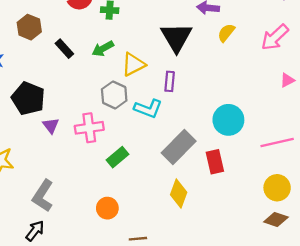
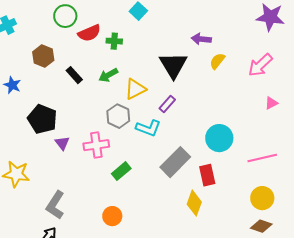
purple rectangle: (170, 81) -> (167, 104), turned 36
yellow diamond: (179, 193) -> (194, 203), moved

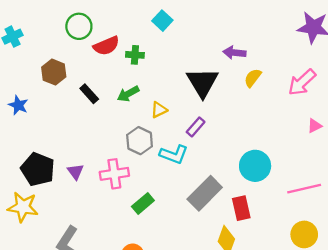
yellow triangle: (135, 89) -> (159, 110), size x0.7
black pentagon: (42, 119) -> (38, 169), moved

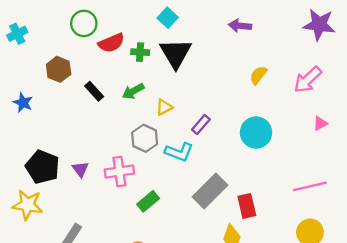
purple arrow: (234, 53) -> (240, 26), moved
black triangle: (202, 82) -> (176, 53), moved
cyan circle: (255, 166) -> (256, 132), moved

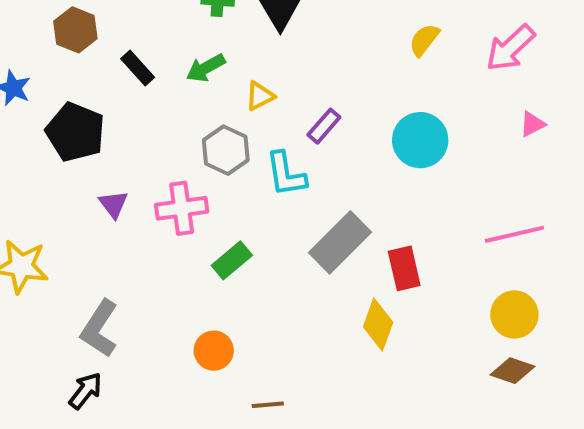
cyan L-shape: (179, 152) -> (286, 174), turned 60
black pentagon: (42, 167) -> (75, 132), moved

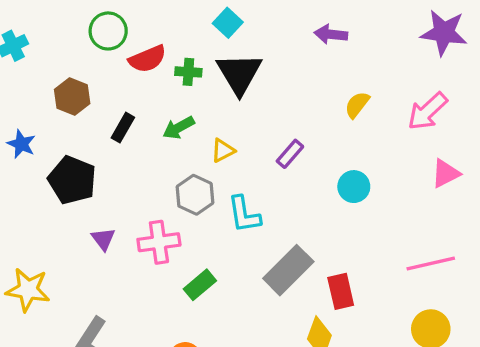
black rectangle: (138, 68) -> (123, 128), turned 72
pink triangle: (532, 124) -> (446, 173), size x1.4
purple rectangle: (324, 126) -> (290, 154), moved
cyan circle: (420, 140) -> (354, 187), size x0.7

